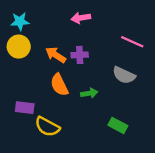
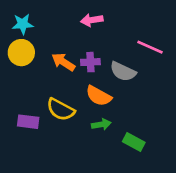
gray semicircle: (124, 75) -> (123, 72), moved
orange semicircle: (59, 85) -> (99, 96), moved, turned -35
green arrow: (89, 93) -> (101, 124), moved
yellow semicircle: (47, 127) -> (61, 109), moved

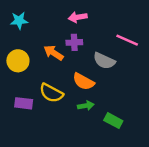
yellow circle: (21, 53) -> (18, 61), moved
purple cross: (90, 62) -> (74, 42), moved

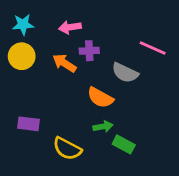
pink arrow: (78, 17) -> (70, 27), moved
yellow circle: (18, 61) -> (22, 56), moved
yellow semicircle: (51, 93) -> (67, 149), moved
green rectangle: (113, 121) -> (124, 144), moved

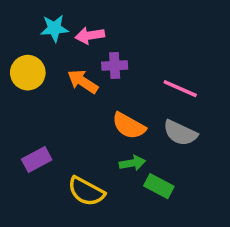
cyan star: (23, 25) -> (54, 28), moved
pink line: (153, 48) -> (180, 89), moved
gray semicircle: (125, 73) -> (180, 133), moved
purple rectangle: (29, 124) -> (37, 159), turned -35

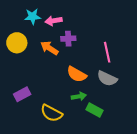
pink line: (180, 89) -> (107, 52), turned 54

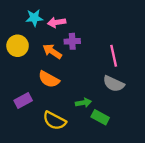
orange semicircle: (77, 74) -> (49, 79), moved

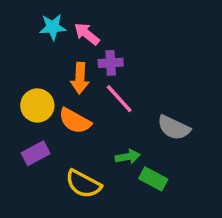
pink arrow: (57, 22) -> (87, 34), turned 48
yellow circle: (18, 46) -> (37, 106), moved
orange arrow: (52, 51) -> (80, 78), turned -120
pink line: (114, 56) -> (119, 99), moved, turned -30

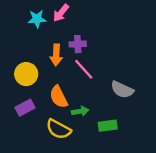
pink arrow: (87, 34) -> (61, 13), moved, turned -90
orange semicircle: (75, 121) -> (59, 97), moved, turned 35
green arrow: (128, 157) -> (80, 111), moved
green rectangle: (153, 179) -> (108, 126), turned -36

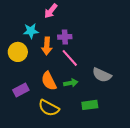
cyan star: (37, 19) -> (31, 31), moved
yellow circle: (26, 74) -> (18, 52), moved
green arrow: (80, 111) -> (71, 83), moved

